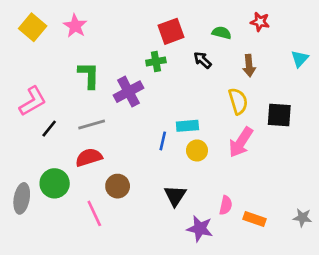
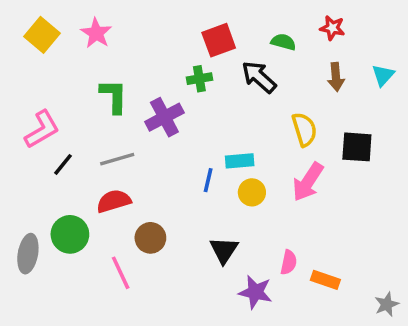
black arrow: (202, 60) -> (259, 77), size x1.5
brown arrow: (249, 66) -> (336, 77), moved
gray star: (302, 218) -> (387, 304), moved, turned -30

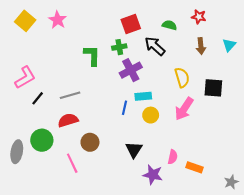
green L-shape: (114, 96) -> (92, 55), moved
purple cross: (164, 117) -> (131, 70), moved

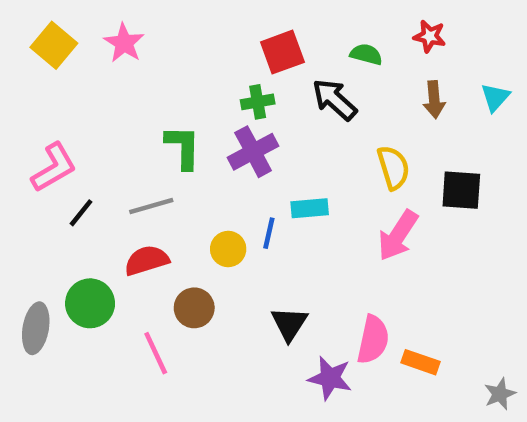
green L-shape: (92, 55) -> (183, 147), moved
purple cross: (131, 70) -> (253, 152), moved
yellow circle: (151, 115) -> (228, 249), moved
pink semicircle: (173, 157) -> (373, 340), size x1.5

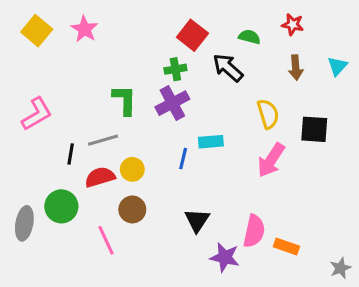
red square: (282, 52) -> (192, 35), turned -32
black line: (81, 213) -> (71, 154), moved, turned -30
yellow circle: (228, 249) -> (132, 169), moved

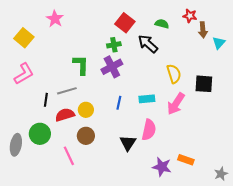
yellow square: (37, 31) -> (24, 38), moved
brown arrow: (296, 68) -> (203, 30), moved
cyan rectangle: (211, 142) -> (147, 99), moved
pink semicircle: (254, 231) -> (149, 130), moved
purple star: (225, 257) -> (162, 167), moved

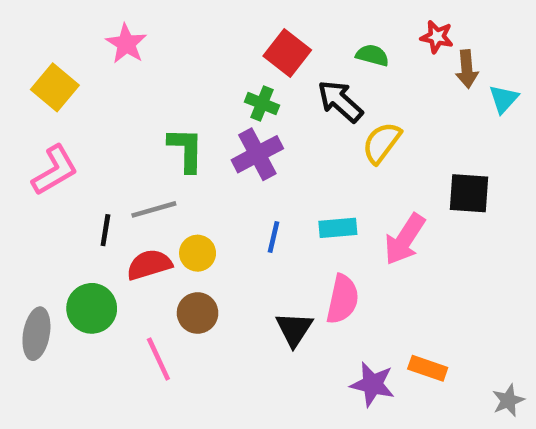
green cross: (114, 45) -> (262, 104), turned 32
yellow semicircle: (174, 74) -> (382, 143), moved, turned -126

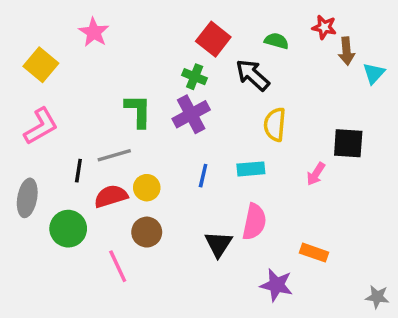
yellow semicircle: (382, 143) -> (275, 124), moved, turned -32
pink arrow: (405, 239) -> (316, 174), moved, size x0.6
gray ellipse: (36, 334) -> (27, 198), moved
orange rectangle: (428, 368) -> (314, 253), moved
gray star: (508, 400) -> (377, 297), turned 30

